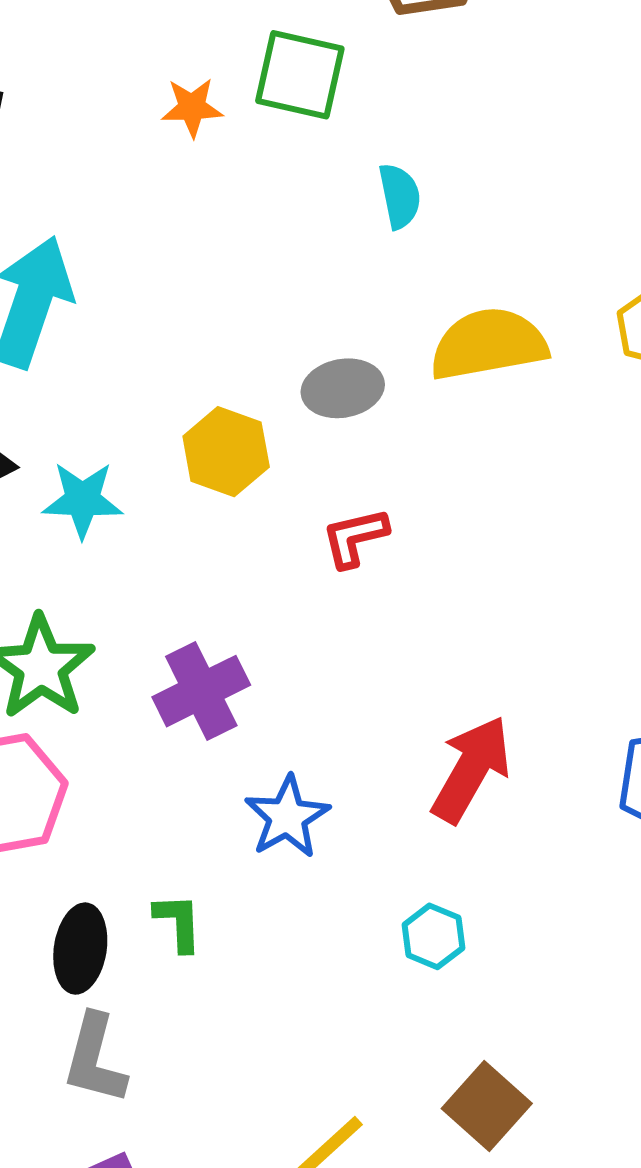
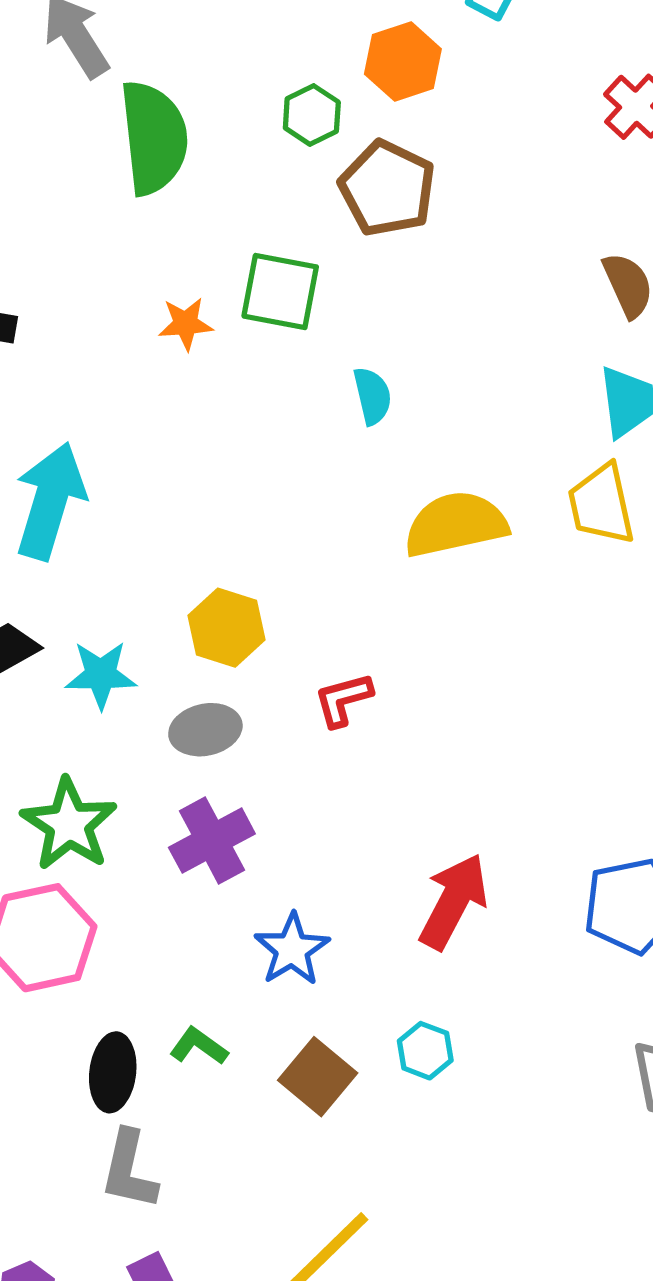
gray ellipse: (343, 388) -> (205, 730), moved
green L-shape: (178, 922) -> (199, 1046), turned -50
brown square: (487, 1106) -> (318, 1077), moved

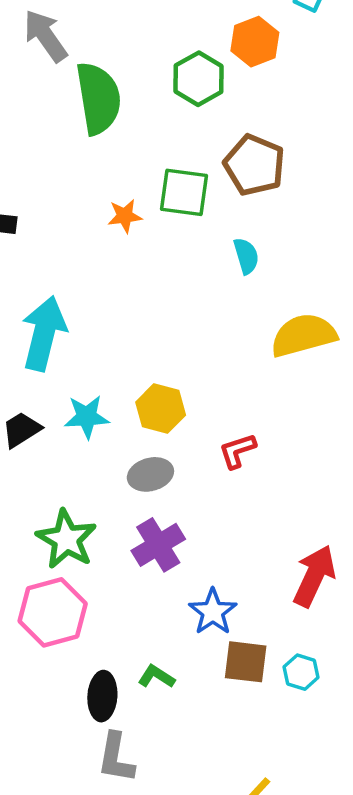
green hexagon: (312, 115) -> (198, 79), size x1.4
brown pentagon: (387, 188) -> (254, 165), moved
cyan star: (101, 675) -> (87, 417), moved
brown square: (318, 1077) -> (246, 662), moved, turned -30

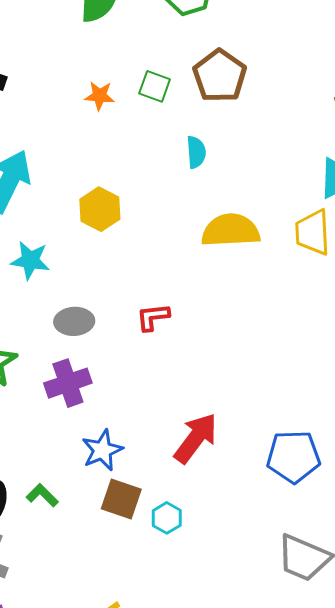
green square: (184, 192) -> (155, 86), size x0.7
yellow hexagon: (161, 409) -> (100, 209), moved

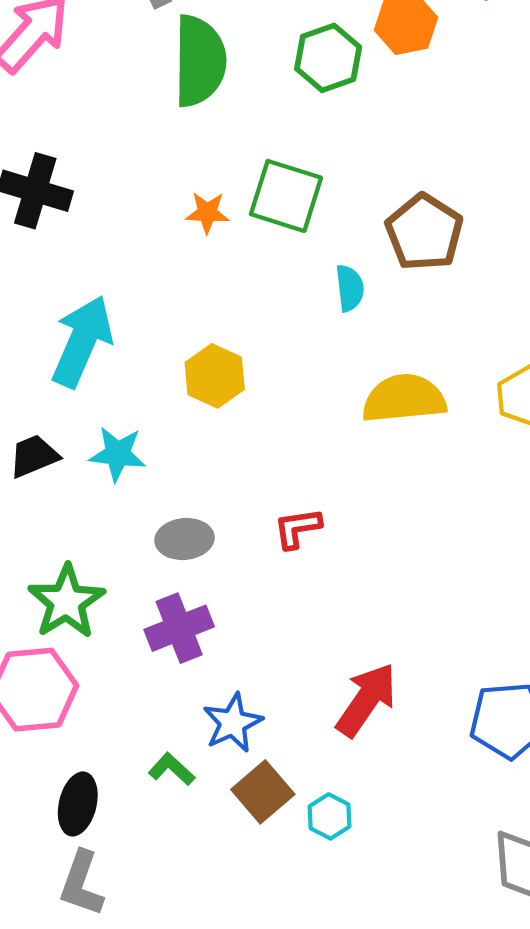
brown pentagon: (220, 76) -> (424, 232), moved
green square: (155, 86) -> (286, 196), size x1.6
green L-shape: (42, 495) -> (172, 769), moved
brown square: (121, 499) -> (263, 792), turned 33

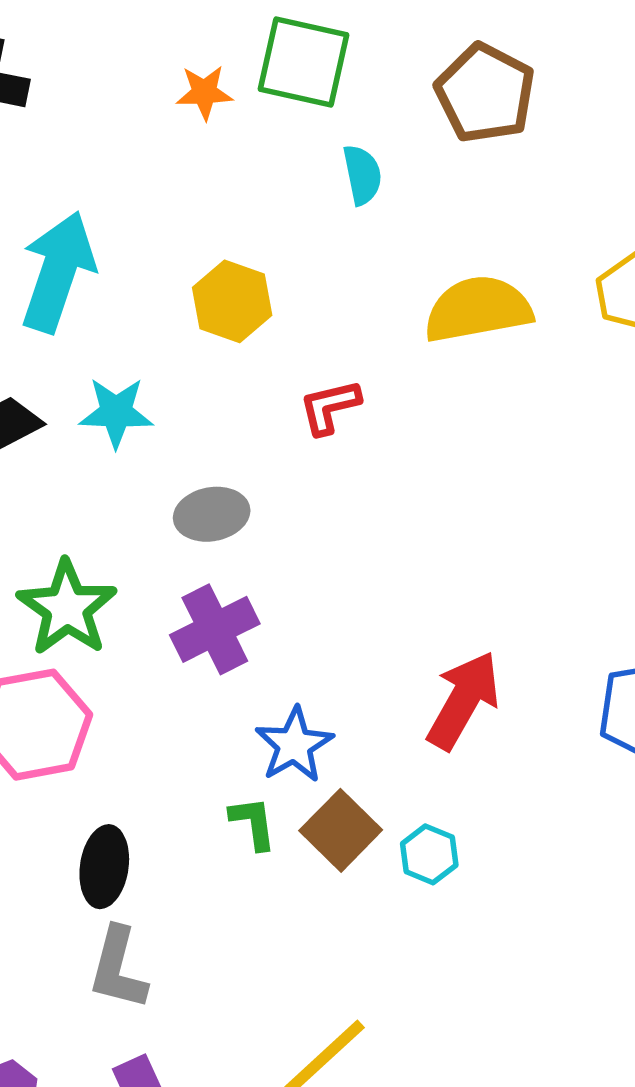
cyan semicircle: (350, 288) -> (362, 175), moved
red L-shape: (297, 528) -> (330, 407), moved
green L-shape: (172, 769) -> (253, 823), moved, turned 45

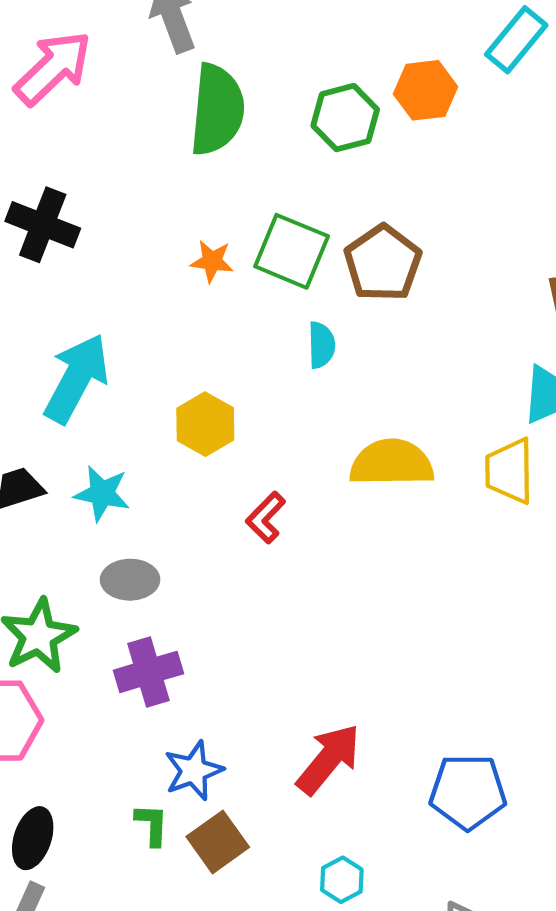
brown pentagon: (485, 93) -> (383, 263), moved
red L-shape: (330, 407) -> (266, 518), turned -42
gray ellipse: (212, 514) -> (130, 580), moved
cyan hexagon: (429, 854) -> (342, 880), moved

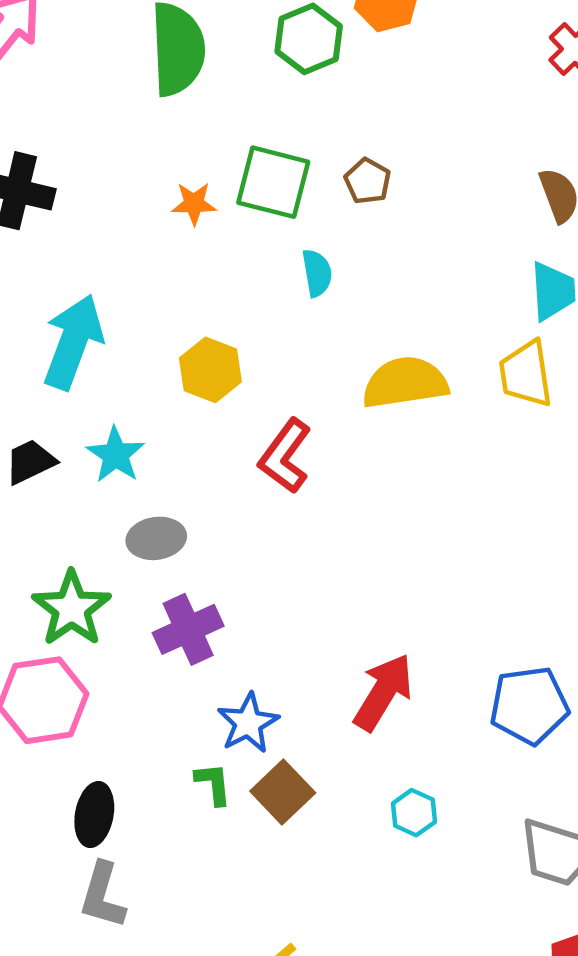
brown pentagon: (383, 263) -> (368, 181), size x0.6
cyan star: (102, 493) -> (116, 455), turned 30
red L-shape: (266, 518) -> (285, 456), size x1.4

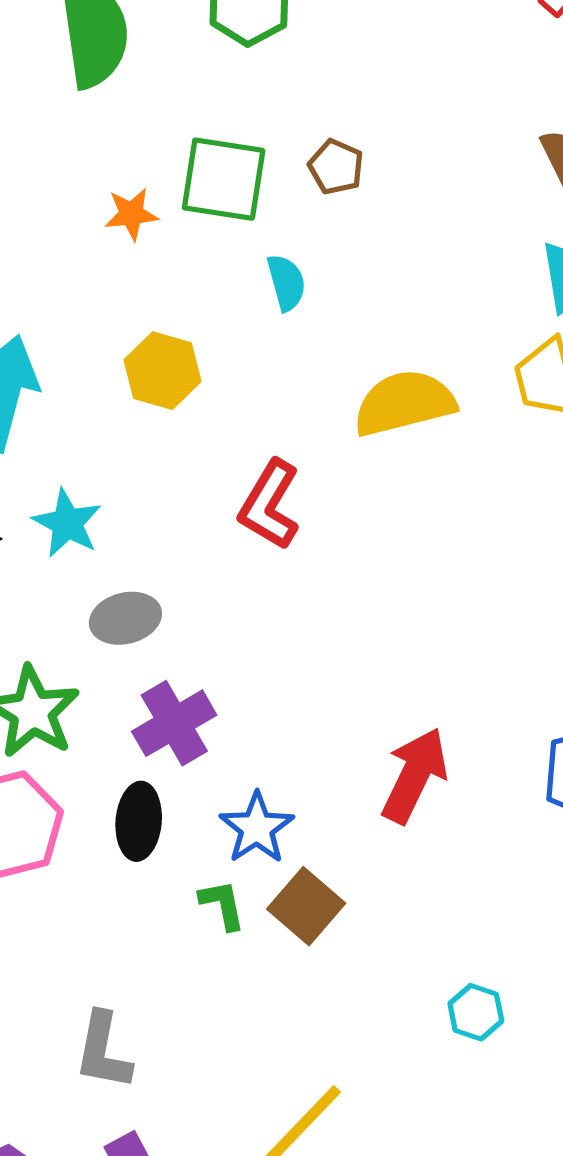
yellow hexagon: (210, 370) -> (163, 371), moved
cyan hexagon: (414, 813) -> (476, 1012), moved
black ellipse: (94, 815) -> (139, 821), moved

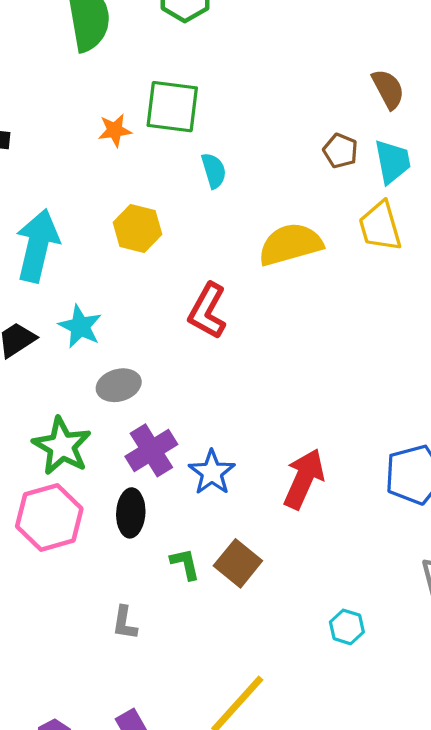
brown pentagon: (336, 167) -> (340, 151), moved
blue star: (257, 828) -> (212, 472), moved
gray L-shape: (103, 1051) -> (125, 623), moved, size x0.7

